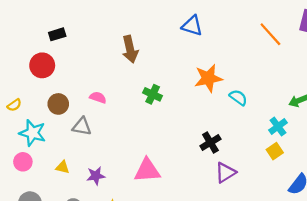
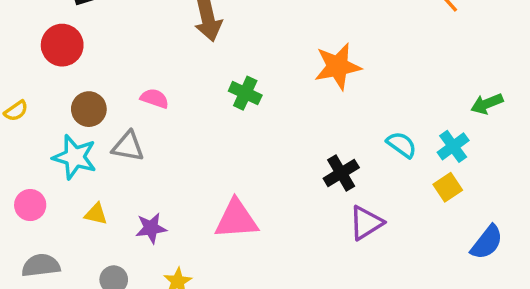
cyan semicircle: (238, 98) -> (402, 145), moved
cyan star: (33, 133) -> (75, 157), moved

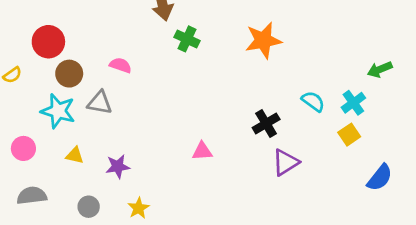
red circle: (62, 45) -> (48, 42), moved
green cross: (245, 93) -> (187, 39), moved
pink triangle: (236, 219) -> (202, 151), moved, size x0.6

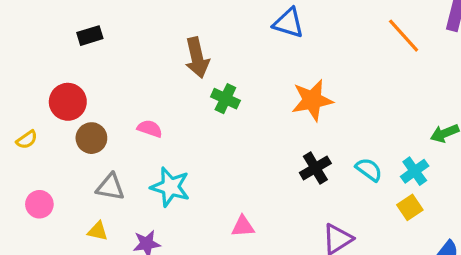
gray triangle: (100, 103) -> (110, 187), moved
cyan star: (58, 111) -> (170, 187), moved
black cross: (266, 124) -> (315, 168), moved
pink circle: (23, 148) -> (39, 204), moved

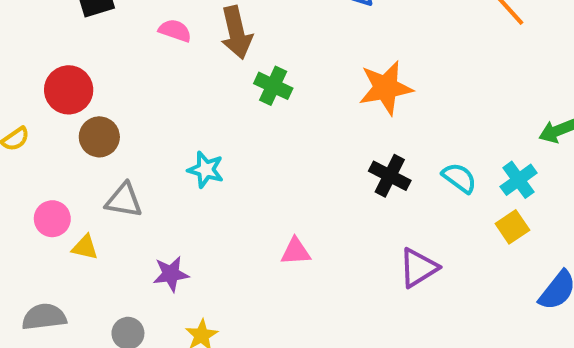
pink semicircle: (150, 129) -> (175, 31), moved
black cross: (315, 168) -> (390, 176), turned -32
cyan star: (170, 187) -> (206, 170), moved, size x0.7
pink circle: (39, 204) -> (52, 219), moved
yellow triangle: (98, 231) -> (85, 247), moved

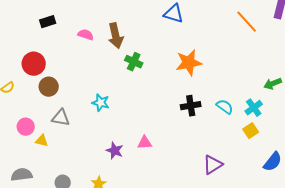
black cross: (390, 176) -> (191, 106), turned -36
purple triangle: (418, 268) -> (213, 165), moved
purple star: (171, 274) -> (115, 151), moved, turned 30

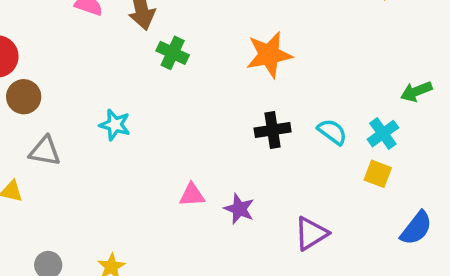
yellow square: (251, 131) -> (378, 174), turned -35
purple star: (115, 151) -> (239, 209), moved

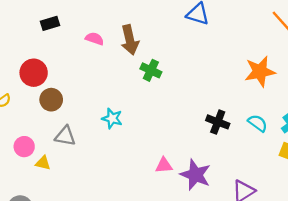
orange star: (269, 55) -> (260, 72), moved
black cross: (273, 130) -> (218, 122), turned 30
purple star: (239, 209) -> (195, 175), size x1.5

